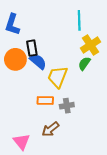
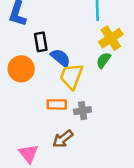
orange circle: (15, 59) -> (21, 69), moved
blue semicircle: (38, 61) -> (60, 58), moved

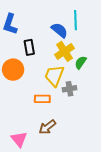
yellow cross: (111, 38) -> (64, 51), moved
blue semicircle: (60, 58) -> (59, 30), moved
gray cross: (83, 111) -> (70, 89), moved

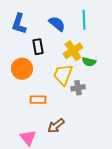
blue semicircle: (59, 30) -> (57, 24), moved
green semicircle: (81, 63) -> (89, 62), turned -112
orange rectangle: (42, 99) -> (38, 100), moved

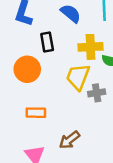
yellow cross: (73, 51) -> (91, 47), turned 30
orange rectangle: (38, 100) -> (36, 113), moved

